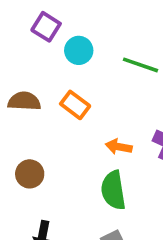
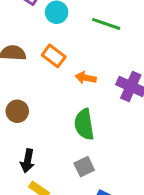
orange arrow: (119, 147) -> (86, 78), moved

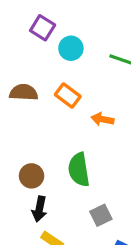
brown circle: (17, 111) -> (32, 176), moved
green semicircle: (84, 124) -> (79, 170), moved

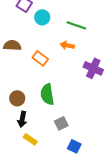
orange rectangle: (68, 96) -> (40, 58), moved
orange arrow: (102, 119) -> (67, 45), moved

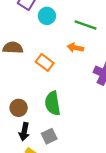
gray square: (61, 123) -> (49, 136), moved

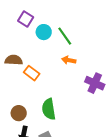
green line: (86, 25) -> (65, 36), moved, turned 36
orange rectangle: (45, 62) -> (32, 73), moved

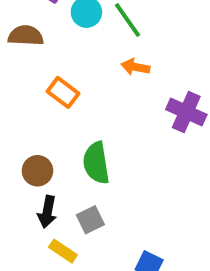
brown semicircle: (14, 60) -> (26, 36), moved

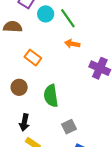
brown circle: (37, 171) -> (19, 87), moved
gray square: (90, 220) -> (69, 127), moved

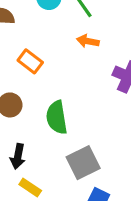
gray square: (69, 127) -> (83, 163), size x1.5

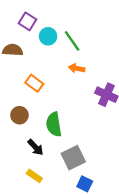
black arrow: (18, 156) -> (35, 147), moved, turned -54

